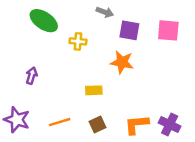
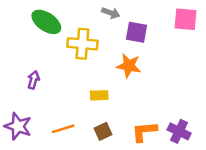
pink square: (168, 30) -> (185, 19), moved
yellow cross: (78, 41) -> (82, 44), size x1.6

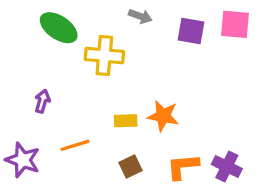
purple square: (137, 32) -> (191, 31), moved
orange star: (129, 66) -> (163, 116), moved
orange line: (63, 129) -> (75, 145), moved

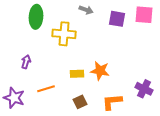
green ellipse: (59, 28) -> (36, 17), turned 60
purple cross: (227, 167) -> (144, 89), moved

